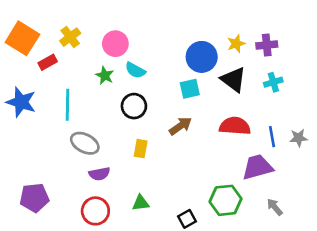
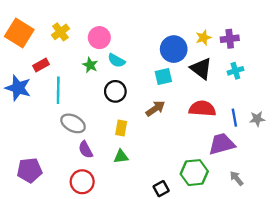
red rectangle: (48, 62) -> (41, 65), moved
purple semicircle: (99, 174) -> (86, 150), turned 72
green triangle: (141, 203) -> (121, 157), moved

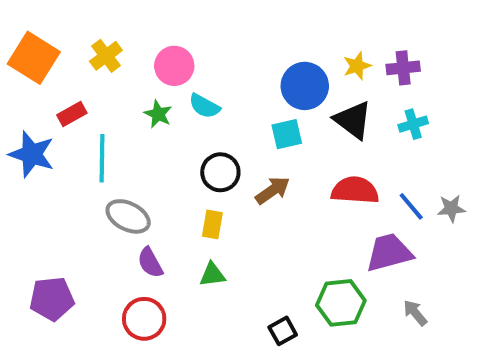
black circle: (115, 91) -> (220, 172), moved
blue line: (234, 118) -> (411, 206), turned -30

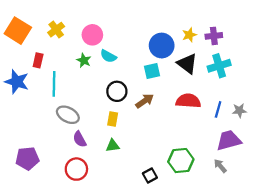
red rectangle: (72, 114) -> (38, 60), turned -48
cyan cross: (413, 124) -> (219, 66), size x1.5
blue line: (411, 206) -> (218, 109), turned 56
purple trapezoid: (389, 253) -> (229, 140), moved

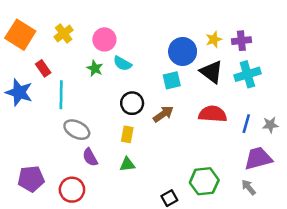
red rectangle: (38, 60) -> (43, 68), turned -48
red circle: (76, 169) -> (72, 190), moved

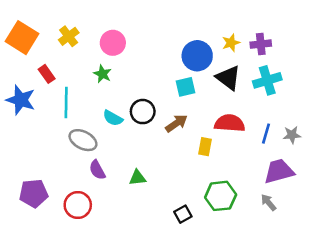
cyan semicircle: (122, 64) -> (113, 118), moved
yellow rectangle: (127, 134) -> (205, 147), moved

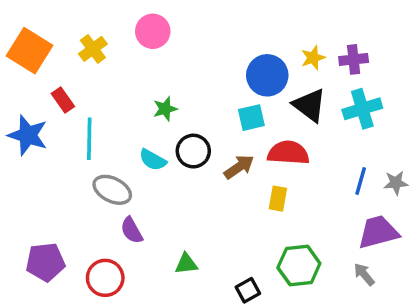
pink circle: (113, 43) -> (153, 31), moved
green star: (102, 74) -> (165, 109), moved, turned 30
red semicircle: (230, 123) -> (288, 153), moved
green triangle: (137, 178) -> (186, 264), moved

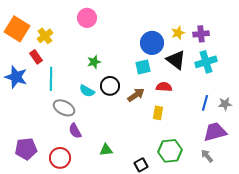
yellow cross: (93, 49) -> (45, 36), moved
red semicircle: (288, 153) -> (164, 87), size x0.7

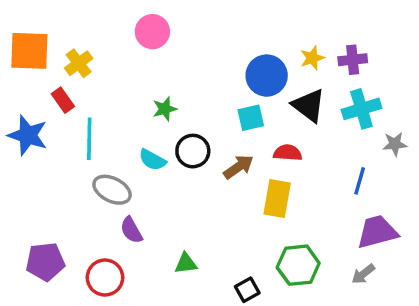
orange square: (17, 29) -> (29, 51), turned -30
gray star: (225, 104) -> (395, 144), moved
yellow rectangle: (158, 113) -> (277, 198), size x1.5
gray arrow: (207, 156) -> (363, 274), turned -88

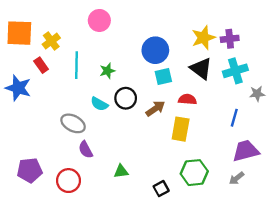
yellow star: (312, 58) -> (203, 38), size x1.5
blue circle: (267, 76) -> (155, 50), moved
cyan line: (89, 139) -> (76, 65), moved

